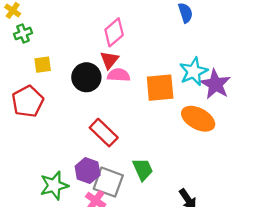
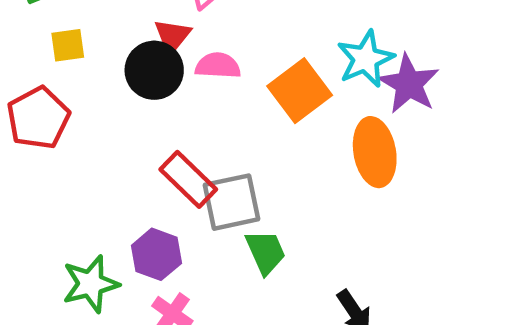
red triangle: (109, 60) -> (172, 36), moved
orange square: (160, 88) -> (300, 91), turned -32
orange ellipse: (198, 119) -> (375, 152), turned 52
gray square: (108, 182) -> (231, 202), moved, turned -32

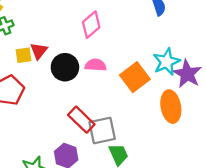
red triangle: (172, 36) -> (39, 51), moved

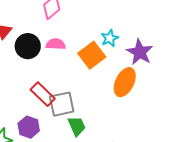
cyan star: (166, 62) -> (110, 38), moved, size x0.7
orange ellipse: (171, 107) -> (125, 82), turned 36

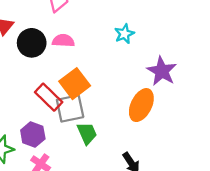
purple star: (140, 52) -> (162, 71), moved
orange square: (92, 55) -> (75, 84), moved
orange ellipse: (125, 82) -> (141, 105), moved

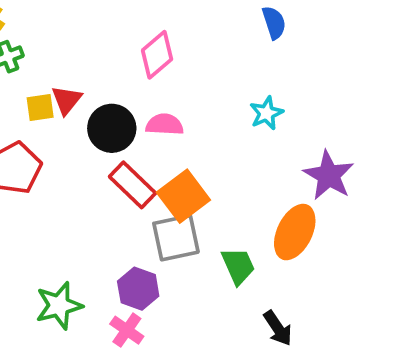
red rectangle: (49, 97) -> (133, 185), moved
green trapezoid: (87, 133) -> (238, 266), moved
purple hexagon: (33, 134) -> (138, 289), moved

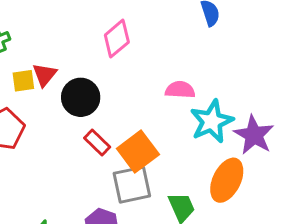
cyan star: (266, 113) -> (212, 121), moved, size x1.6
pink semicircle: (165, 124) -> (180, 90), moved
red rectangle: (133, 185) -> (97, 143), size x0.7

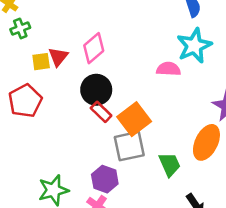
pink diamond: (117, 39) -> (94, 48), moved
black circle: (81, 97) -> (96, 90), moved
cyan star: (212, 121) -> (194, 46), moved

